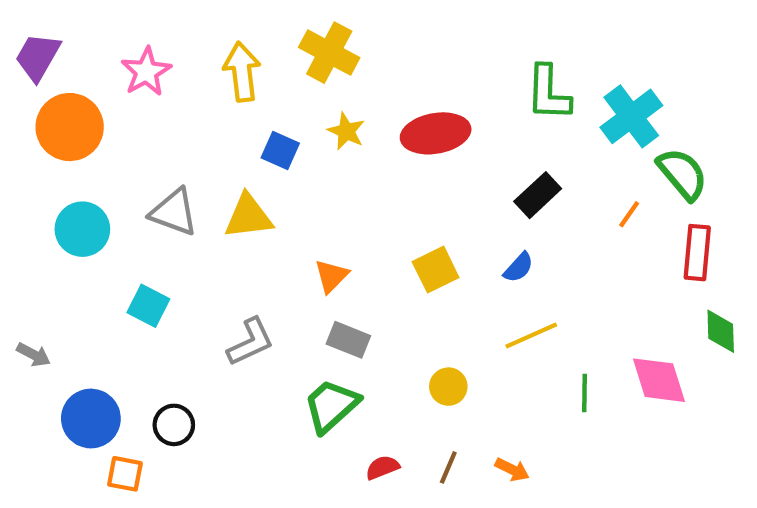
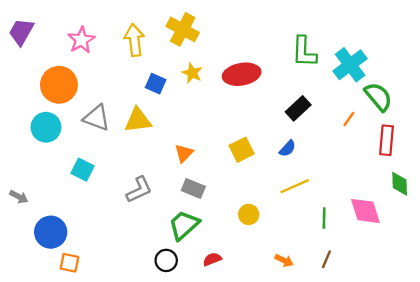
orange circle: (70, 127) -> (59, 85), moved
black circle: (174, 425) -> (166, 260), moved
brown line: (448, 467) -> (326, 259), moved

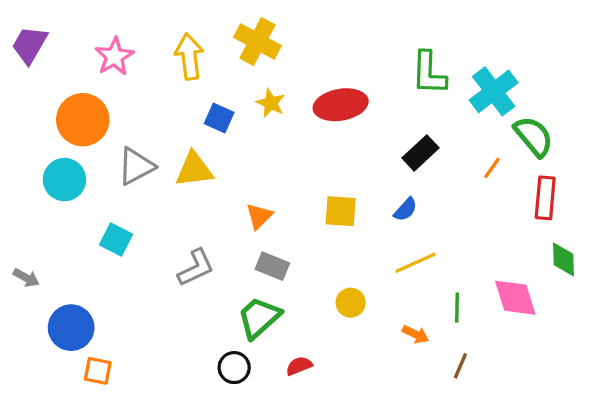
gray triangle: (97, 118) -> (136, 166), turned -48
yellow square: (242, 150) -> (341, 211), turned 30
orange arrow: (284, 260) -> (415, 334), moved

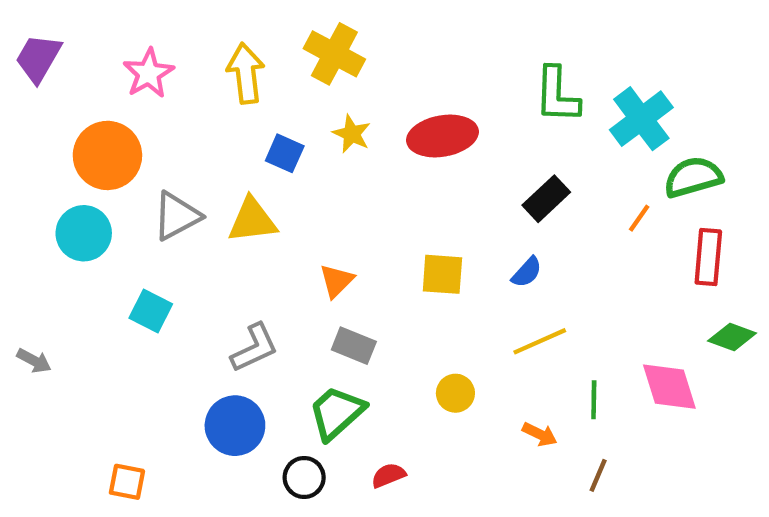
green semicircle: (534, 136) -> (693, 177), turned -66
green diamond: (564, 259) -> (732, 337), turned -68
blue circle: (71, 328) -> (235, 426), moved

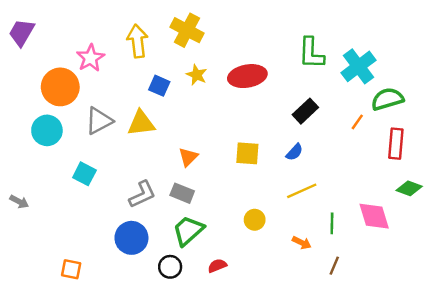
pink star: (149, 73) -> (90, 58), moved
gray rectangle: (354, 346) -> (182, 193), moved

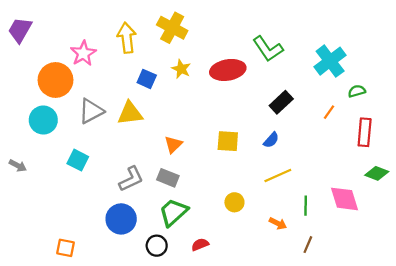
green L-shape: (311, 53) -> (268, 49), moved, turned -36
green semicircle: (387, 99) -> (357, 91), size x0.6
gray arrow: (19, 202) -> (18, 166), moved

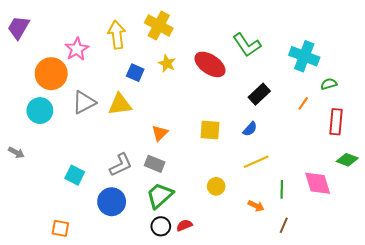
cyan cross: (330, 61) -> (304, 56), turned -32
red ellipse: (228, 70) -> (210, 64), turned 44
cyan square: (78, 160) -> (75, 175), moved
black circle: (157, 246) -> (161, 226), moved

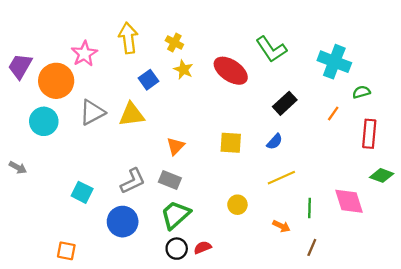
yellow cross: (159, 25) -> (174, 43), moved, size x0.6
purple trapezoid: (18, 28) -> (20, 66), moved
blue square: (135, 73) -> (148, 80), turned 30

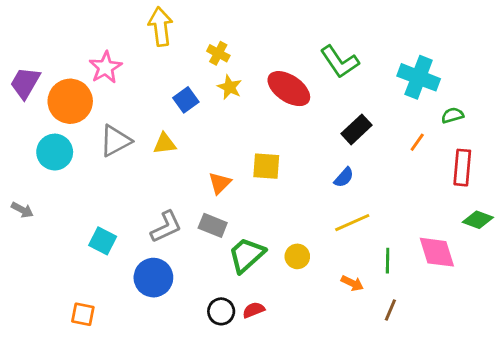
yellow arrow: (128, 38) -> (160, 26), moved
yellow triangle: (132, 115) -> (165, 144), size x0.7
yellow square: (231, 143) -> (266, 166), moved
green trapezoid: (176, 215) -> (247, 255), moved

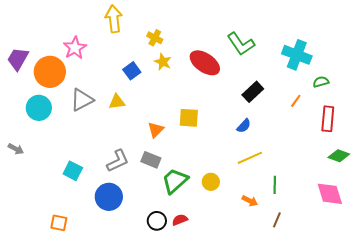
pink diamond: (437, 252) -> (330, 194), moved

